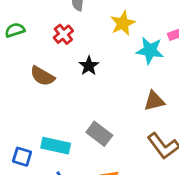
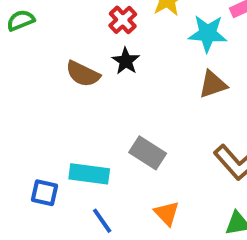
red cross: (63, 34) -> (123, 20), moved
brown semicircle: (42, 76) -> (83, 74), moved
brown triangle: (154, 101) -> (213, 84), moved

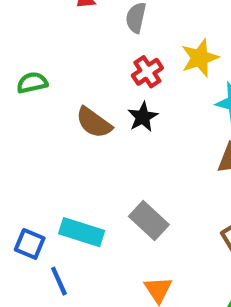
green semicircle: (21, 20) -> (32, 83), moved
blue line: (102, 221) -> (59, 281), moved

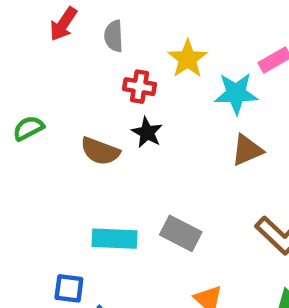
red cross: (147, 72) -> (140, 87), turned -32
cyan rectangle: (82, 232) -> (115, 239), moved

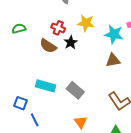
yellow star: (188, 59) -> (86, 23), moved, turned 30
red cross: (140, 87) -> (58, 28), moved

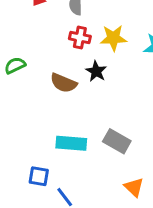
red cross: (58, 28) -> (80, 38), moved

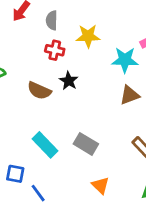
yellow star: (113, 38) -> (88, 36), moved
cyan rectangle: (71, 143) -> (45, 145), turned 40

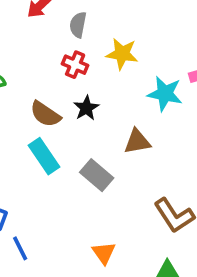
brown triangle: (130, 95) -> (137, 142), moved
gray rectangle: (86, 144) -> (97, 175), moved
cyan rectangle: (45, 145) -> (44, 156), moved

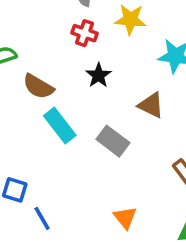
brown semicircle: (45, 114) -> (38, 87), moved
brown triangle: (137, 142) -> (151, 105), turned 40

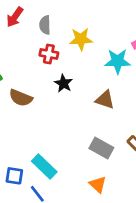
cyan rectangle: (60, 126) -> (44, 167), moved
gray rectangle: (113, 141) -> (101, 148), moved

